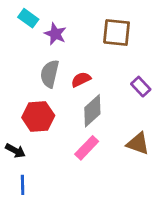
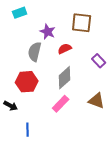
cyan rectangle: (28, 18) -> (20, 13), turned -56
purple star: (55, 34) -> (48, 32), moved
red semicircle: (81, 79) -> (65, 49), moved
blue line: (23, 185) -> (28, 130), moved

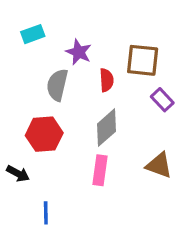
cyan rectangle: (20, 13) -> (33, 34), moved
brown square: (82, 23) -> (143, 60), moved
red semicircle: (65, 49) -> (107, 80), turned 112
pink rectangle: (61, 104) -> (100, 170), turned -36

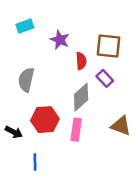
gray semicircle: (57, 85) -> (26, 80), moved
purple rectangle: (162, 100) -> (105, 78), moved
red hexagon: (44, 134) -> (45, 120), moved

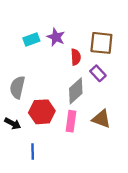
cyan rectangle: (25, 26) -> (31, 39), moved
gray semicircle: (26, 80) -> (17, 87), moved
brown triangle: (121, 126) -> (101, 119), moved

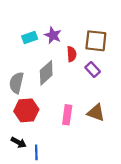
gray diamond: (76, 91) -> (46, 73), moved
red hexagon: (42, 112) -> (26, 110), moved
black arrow: (13, 124) -> (19, 142), moved
blue line: (33, 152) -> (36, 152), moved

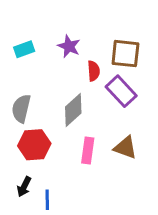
cyan rectangle: (30, 37) -> (24, 49), moved
purple rectangle: (93, 70) -> (121, 91), size x1.5
gray diamond: (46, 73) -> (73, 110), moved
black arrow: (19, 142) -> (24, 187), turned 88

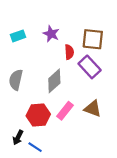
red hexagon: (34, 145) -> (38, 115), moved
pink rectangle: (88, 150) -> (65, 111), turned 30
blue line: (47, 200) -> (35, 147), turned -56

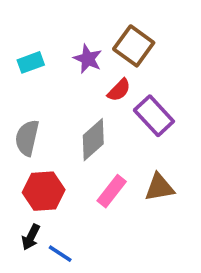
brown square: (93, 39) -> (134, 46), moved, turned 30
red semicircle: (69, 52) -> (119, 90), turned 48
brown triangle: (93, 109) -> (159, 187), turned -30
red hexagon: (38, 115) -> (44, 191), moved

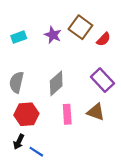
red semicircle: (119, 90) -> (104, 39), moved
purple rectangle: (154, 116) -> (102, 80), moved
brown triangle: (159, 187) -> (96, 112), turned 30
pink rectangle: (112, 191) -> (67, 114), turned -42

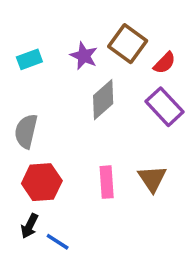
purple rectangle: (102, 80) -> (165, 107), moved
gray diamond: (56, 83) -> (103, 100), moved
brown triangle: (96, 112) -> (152, 179), turned 36

